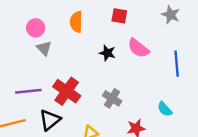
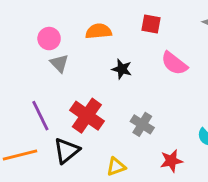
orange semicircle: (76, 22) -> (99, 31), turned 84
black star: (107, 53) -> (122, 69), moved
purple line: (28, 91) -> (40, 116), turned 70

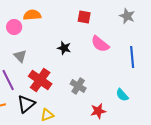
orange semicircle: (99, 31) -> (32, 15), moved
gray triangle: (59, 63) -> (20, 56), moved
yellow triangle: (116, 167) -> (47, 115), moved

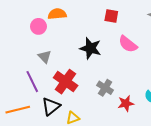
black star: (64, 48) -> (90, 48), size x1.5
red star: (98, 111) -> (126, 103), moved

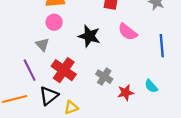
pink circle: (38, 26) -> (54, 22), moved

